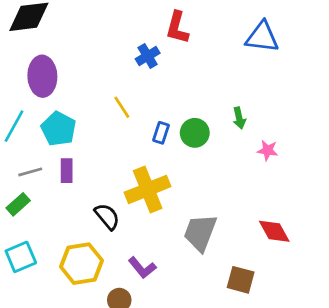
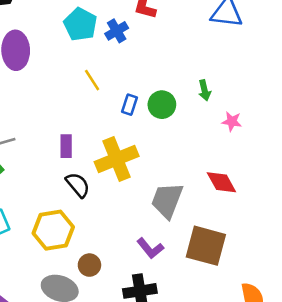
cyan pentagon: (59, 129) -> (80, 24), moved
purple rectangle: (67, 171) -> (66, 146), moved
red diamond: (274, 231) -> (221, 182), moved
purple L-shape: (142, 268) -> (150, 248), moved
brown square: (241, 280) -> (206, 246), size x1.5

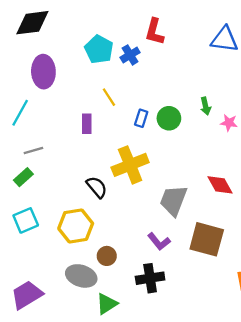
pink star: (232, 121) -> (229, 123), moved
purple rectangle: (66, 146) -> (87, 124), moved

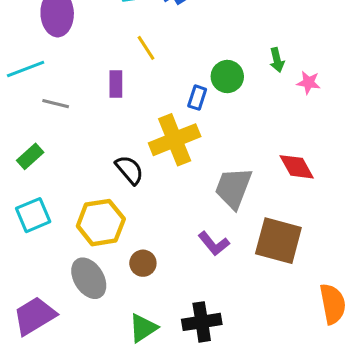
cyan line: (20, 113) -> (26, 69), turned 40
blue rectangle: (141, 118) -> (197, 98), moved
gray line: (33, 150) -> (56, 104), moved, turned 30
gray ellipse: (81, 276) -> (89, 278), moved, turned 40
black cross: (150, 278) -> (202, 322), moved

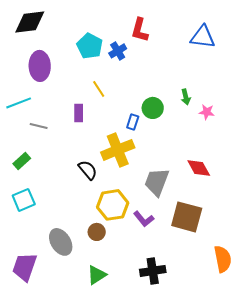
yellow hexagon: (101, 223) -> (113, 205), moved
purple trapezoid: (35, 316) -> (25, 267), turned -40
black cross: (202, 322) -> (153, 271), moved

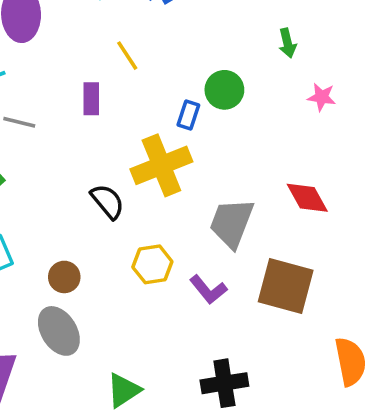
green arrow: (186, 97) -> (287, 43), moved
yellow hexagon: (113, 205) -> (152, 264), size x0.7
brown circle: (97, 232) -> (64, 277), moved

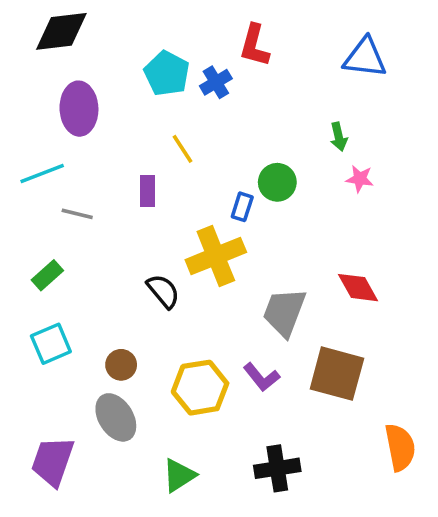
pink star: (322, 97) -> (360, 179), moved
yellow hexagon: (152, 264) -> (200, 388), moved, size x1.4

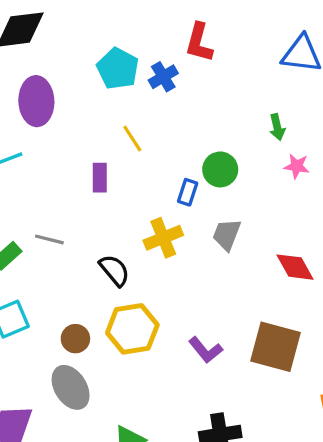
gray line: (77, 214) -> (49, 239), moved
yellow cross: (216, 256) -> (163, 238), size x0.7
gray trapezoid: (284, 312) -> (227, 235), moved, size x0.7
yellow hexagon: (200, 388) -> (132, 329), moved

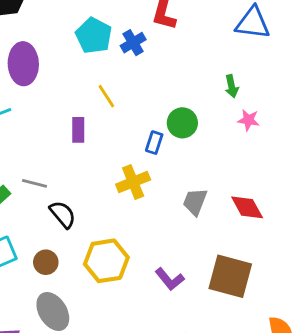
gray trapezoid: (227, 235) -> (195, 202), moved
black semicircle: (114, 270) -> (63, 214), moved
brown circle: (75, 339) -> (46, 262), moved

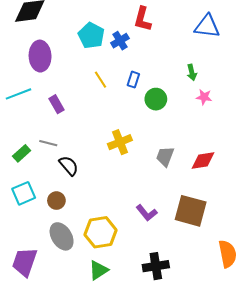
purple rectangle: (78, 130) -> (56, 104), moved, turned -30
blue rectangle: (154, 143) -> (133, 80), moved
red diamond: (247, 207) -> (203, 161), turned -70
yellow hexagon: (106, 261) -> (101, 232), moved

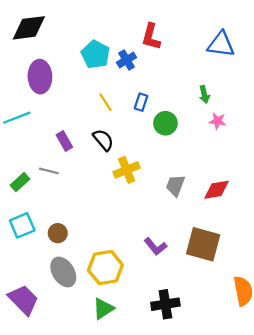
purple rectangle: (56, 104) -> (64, 141), moved
black semicircle: (69, 166) -> (103, 140), moved
purple trapezoid: (25, 262) -> (23, 300), turned 116

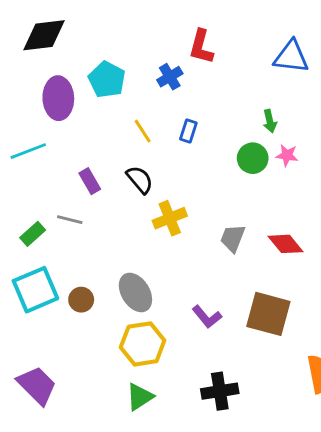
cyan pentagon: (95, 54) -> (107, 80), moved
green circle: (165, 123) -> (253, 158), moved
red diamond: (217, 190) -> (286, 244), turned 60
cyan square: (22, 225) -> (35, 290), size x1.4
gray ellipse: (63, 272) -> (135, 292), moved

